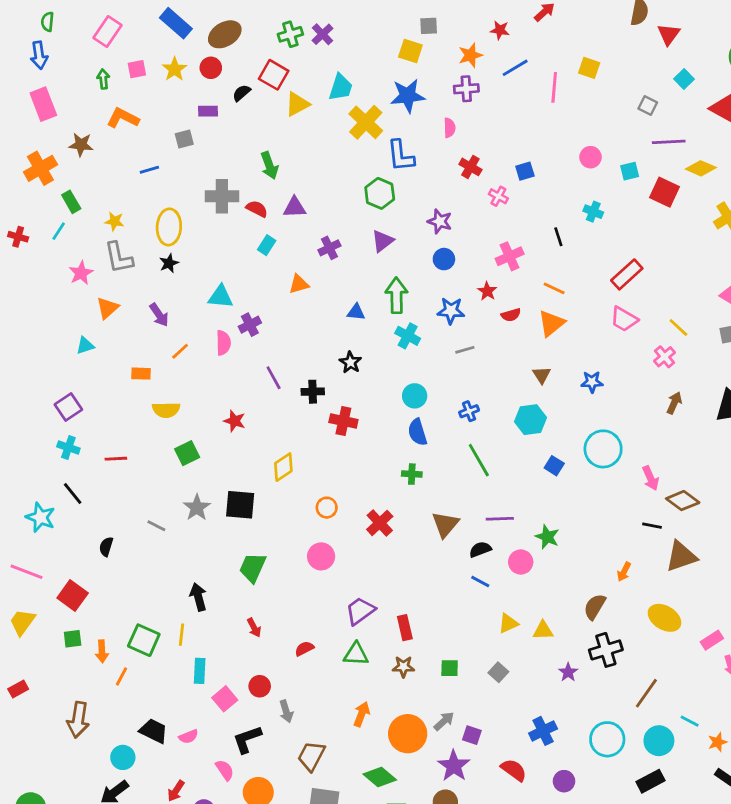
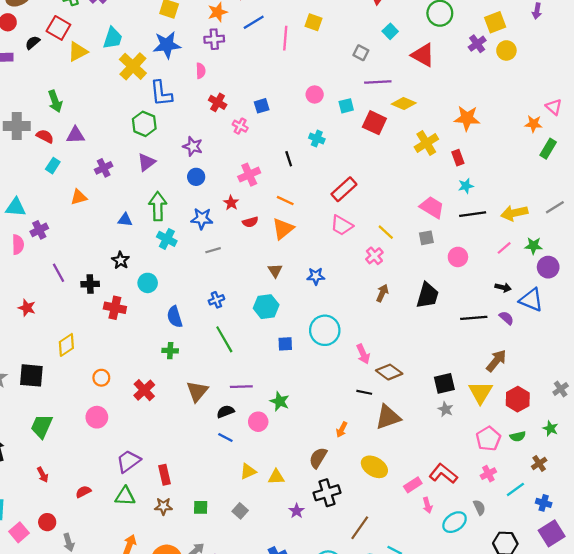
cyan circle: (415, 396) -> (148, 283), moved
blue square: (554, 466) -> (285, 344), turned -35

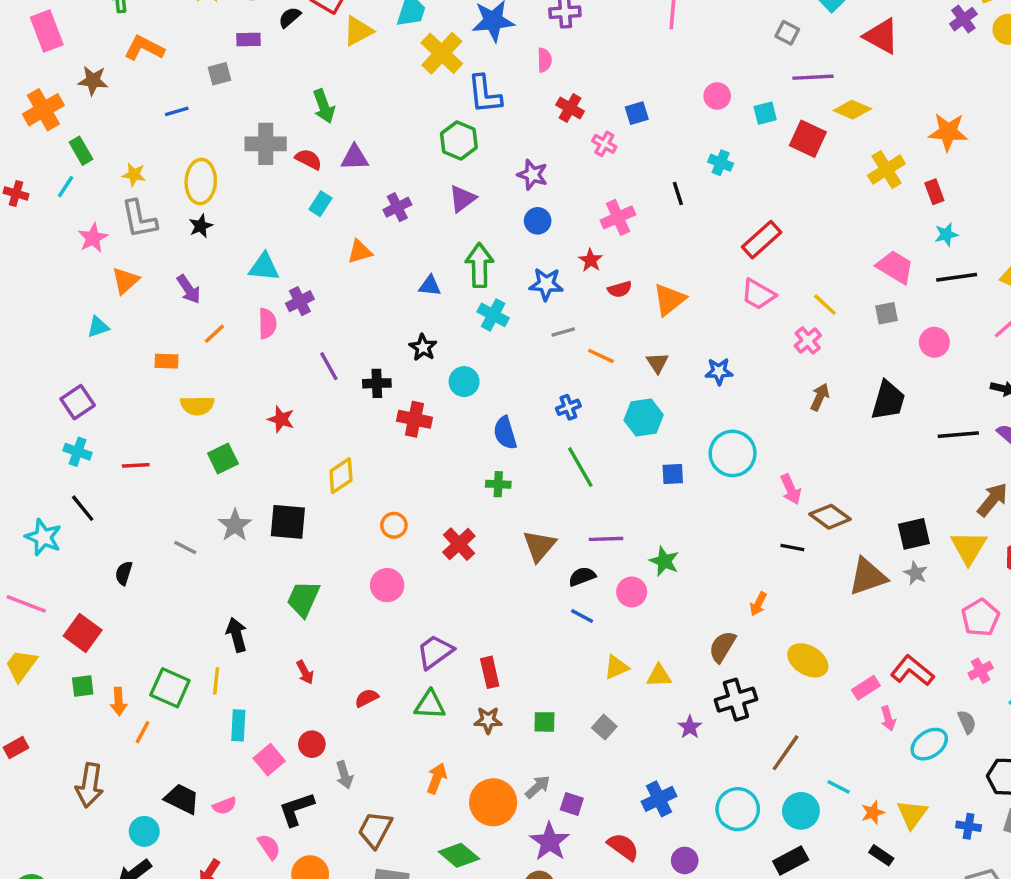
orange line: (285, 201) -> (601, 356), moved
brown triangle: (388, 417) -> (868, 577), moved

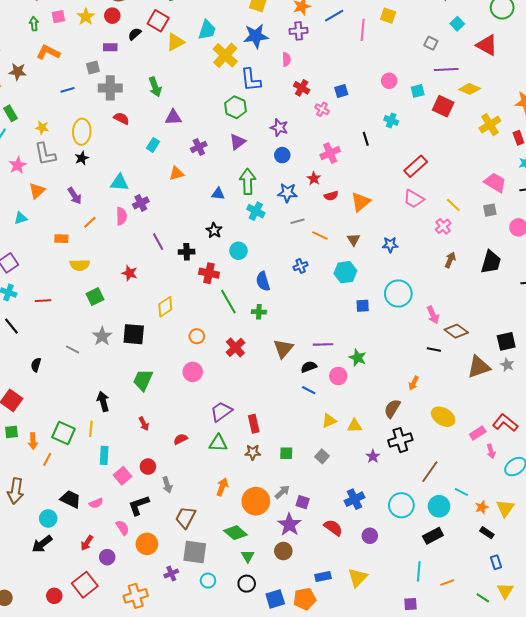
gray cross: (266, 144) -> (110, 88), moved
red semicircle: (308, 159) -> (121, 118), moved
green line: (580, 467) -> (228, 302), moved

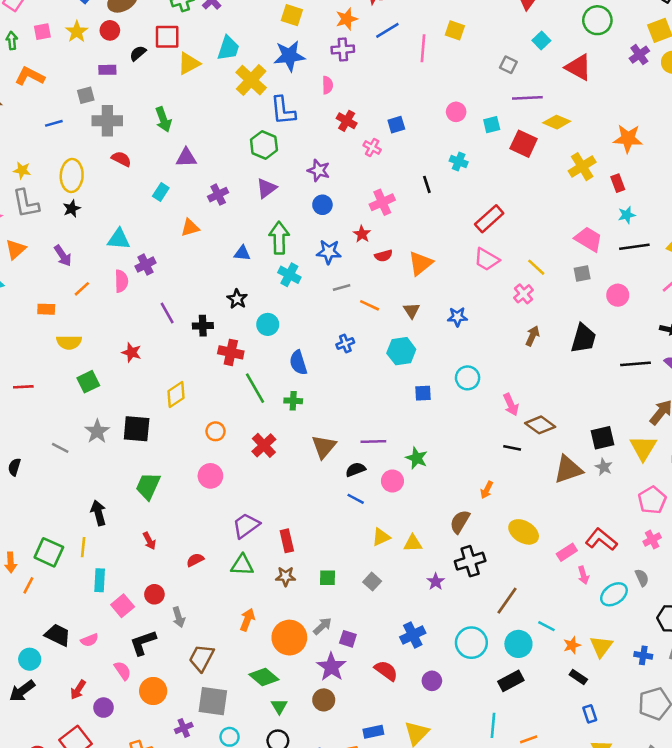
red square: (158, 21) -> (167, 37), turned -30
cyan circle: (398, 294) -> (468, 378), size x0.7

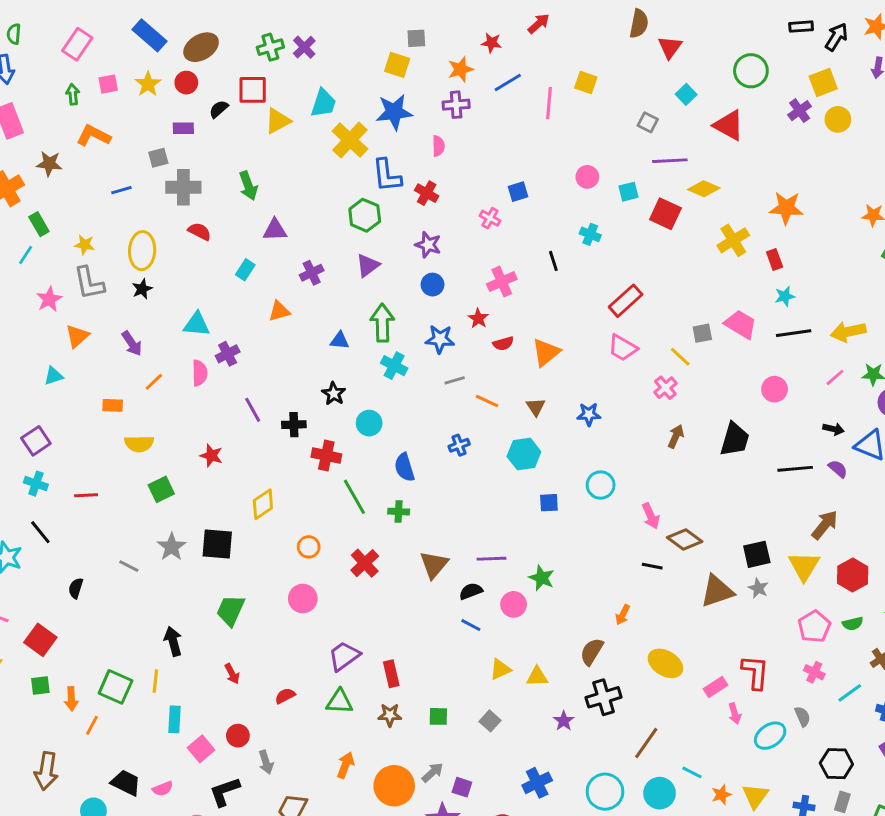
red cross: (347, 121) -> (427, 193), moved
gray square: (582, 274) -> (702, 333), moved
red L-shape: (601, 540) -> (755, 672), turned 56
pink cross: (652, 540) -> (814, 672), turned -36

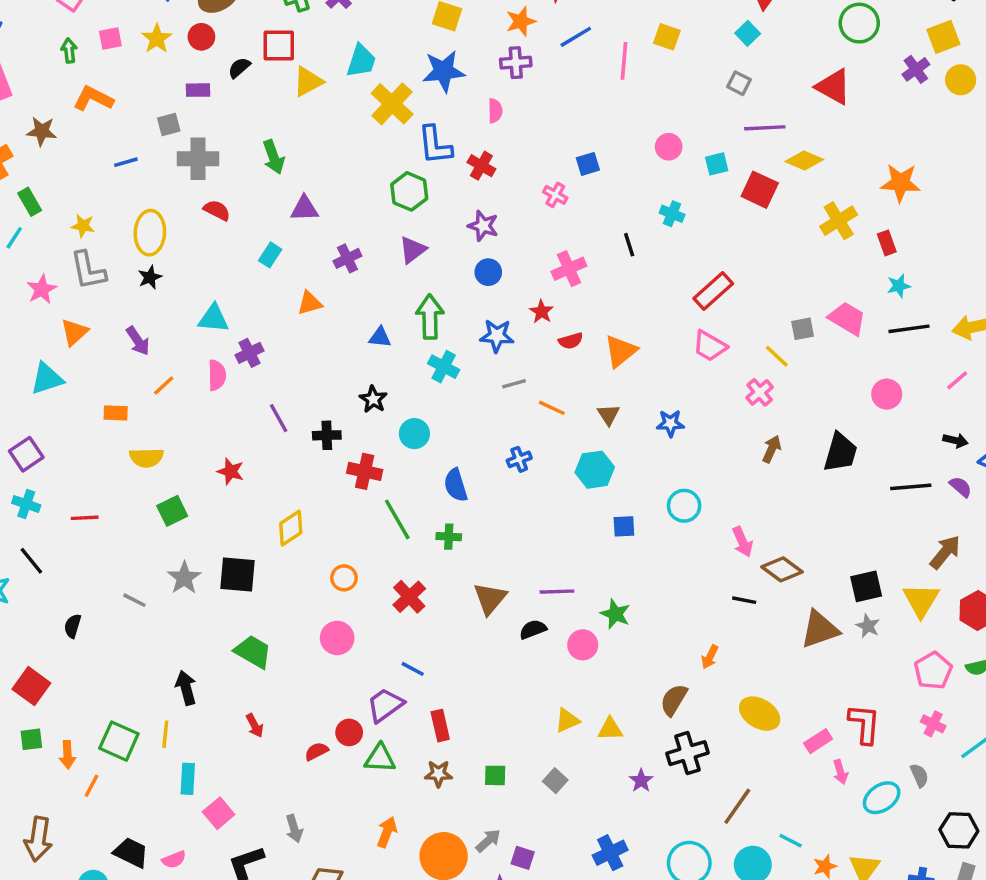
cyan square: (686, 94) -> (748, 33), moved
cyan triangle: (54, 376) -> (47, 379), size x1.5
green trapezoid: (231, 610) -> (253, 652), turned 96
blue line: (471, 625) -> (413, 669), moved
red circle: (238, 736) -> (349, 732), moved

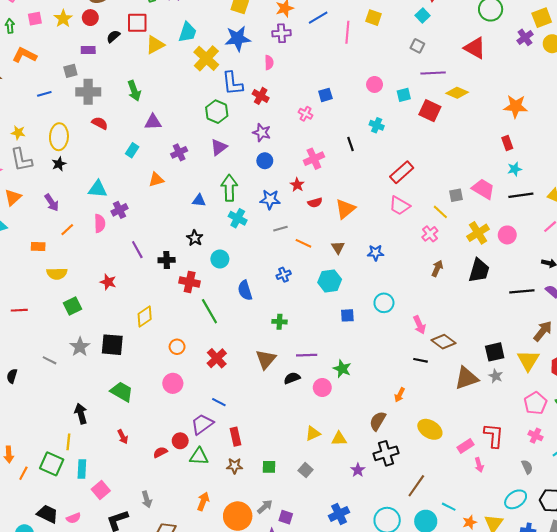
yellow cross: (839, 221) -> (478, 233), moved
green cross: (449, 537) -> (279, 322), moved
green square: (119, 741) -> (52, 464), moved
cyan ellipse: (882, 798) -> (516, 499), moved

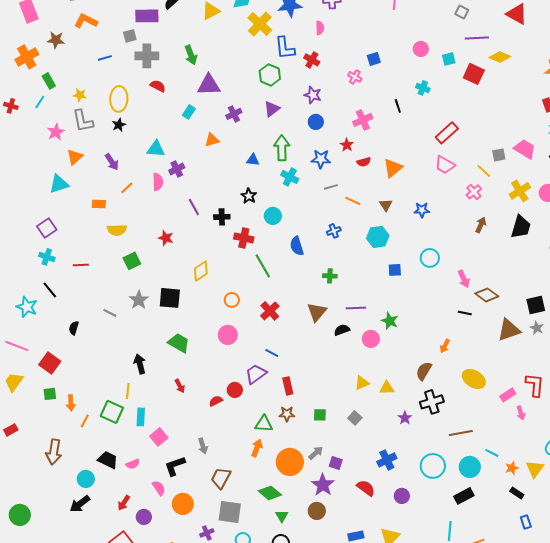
purple rectangle: (88, 50) -> (147, 16), size x1.6
purple triangle: (153, 122) -> (209, 85), size x1.4
green triangle: (199, 456) -> (264, 424), moved
brown line: (416, 486) -> (461, 433), turned 45

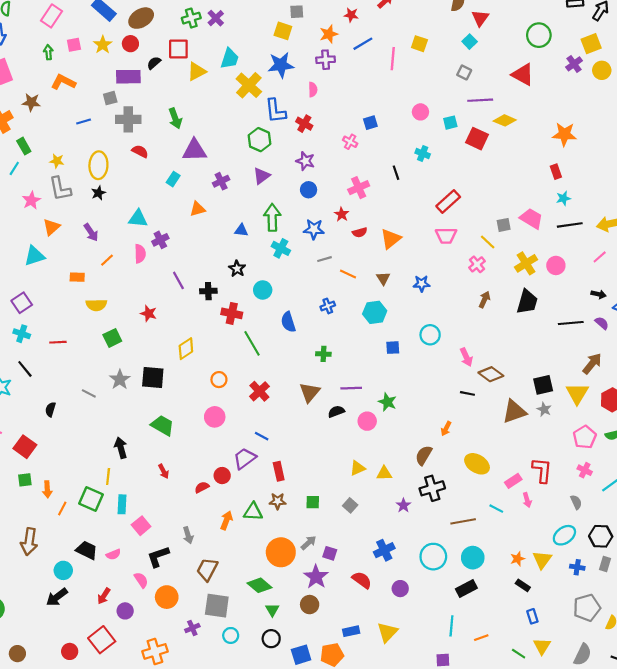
pink trapezoid: (445, 165) -> (446, 236), turned -30
orange arrow: (257, 448) -> (226, 520), moved
cyan line: (492, 453) -> (496, 509), moved

